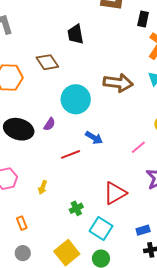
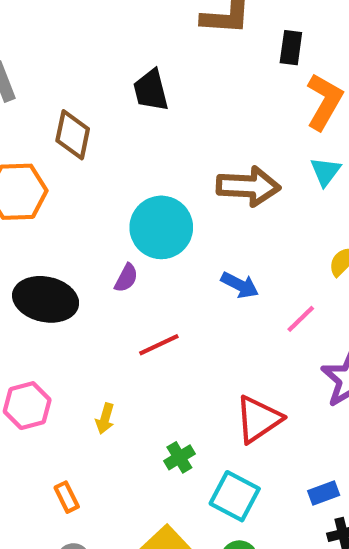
brown diamond: (47, 62) -> (73, 135), moved, turned 50
purple semicircle: (49, 124) -> (126, 278), moved
blue arrow: (94, 138) -> (240, 285), moved

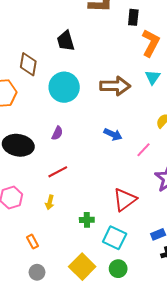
cyan circle: (161, 227) -> (64, 87), moved
red line: (159, 345) -> (58, 172), moved
green cross: (179, 457) -> (87, 220), turned 32

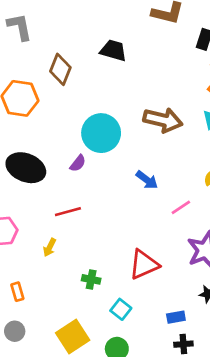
black trapezoid: (66, 41) -> (113, 50), turned 110
cyan circle: (64, 87) -> (101, 133), moved
cyan square: (115, 238) -> (121, 309), size x0.7

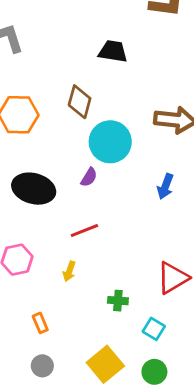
brown diamond: (60, 69) -> (80, 102), moved
blue arrow: (147, 180) -> (165, 186), turned 80

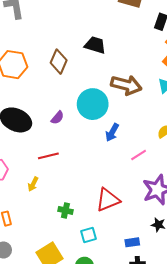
black trapezoid: (113, 51) -> (95, 45), moved
cyan circle: (110, 142) -> (93, 104), moved
cyan square: (154, 329) -> (89, 235), turned 35

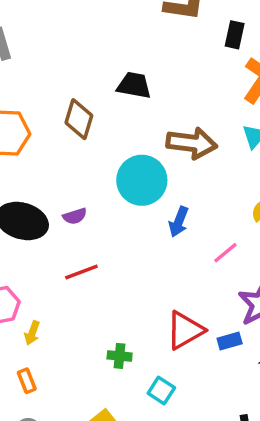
purple semicircle: (57, 118) -> (75, 216), moved, turned 40
yellow arrow: (33, 184) -> (32, 333), moved
cyan square: (89, 235) -> (161, 391), turned -35
blue rectangle: (132, 242) -> (230, 341), moved

